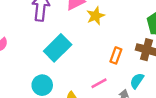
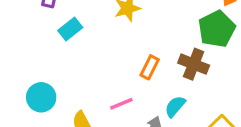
cyan rectangle: (58, 48) -> (70, 29), moved, size x0.6

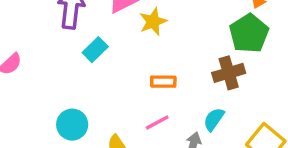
brown cross: (194, 64) -> (229, 73), turned -32
orange rectangle: (150, 67) -> (163, 82), moved, turned 70

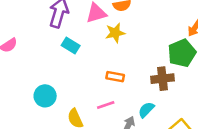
cyan rectangle: (95, 50) -> (71, 46), turned 66

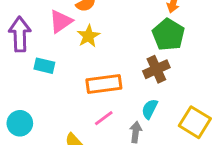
orange rectangle: (115, 77) -> (104, 84), size x1.6
cyan circle: (45, 96) -> (20, 123), moved

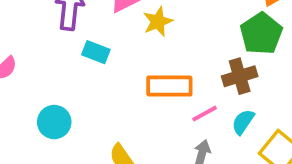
cyan semicircle: (150, 109) -> (243, 122), moved
pink line: (104, 118) -> (205, 114), moved

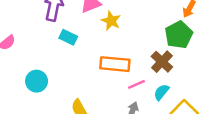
yellow star: (158, 22) -> (111, 21), turned -30
brown cross: (240, 76) -> (162, 62), turned -35

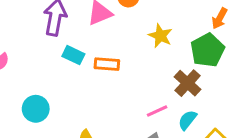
yellow star: (111, 21) -> (160, 36), moved
orange rectangle: (115, 64) -> (107, 64), moved, size x0.7

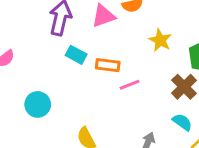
pink line: (157, 111) -> (130, 85), moved
cyan semicircle: (187, 120) -> (182, 122), turned 84

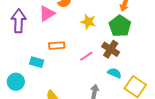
cyan rectangle: (76, 55) -> (37, 62), moved
pink line: (130, 85) -> (86, 56), moved

